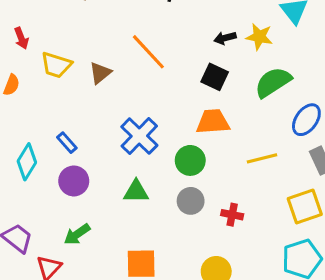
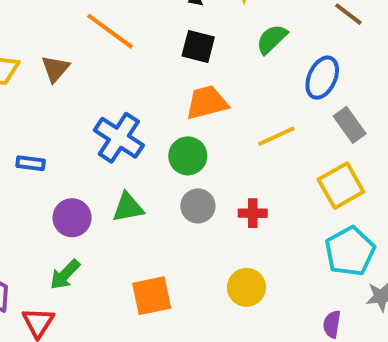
green semicircle: (273, 82) -> (272, 39), size x0.7
blue rectangle: (67, 143) -> (31, 163), turned -30
purple circle: (74, 181) -> (72, 218), moved

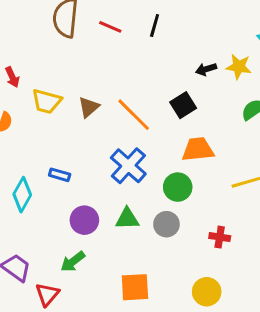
orange line: (110, 31) -> (134, 115), moved
black square: (198, 46) -> (183, 105), moved, turned 35
gray circle: (198, 206) -> (166, 224), moved

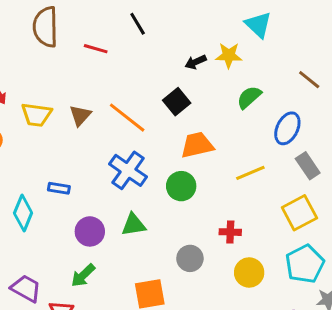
black line: (155, 26) -> (138, 24), turned -40
red line: (110, 27) -> (96, 49), moved
gray circle: (166, 224) -> (190, 258), moved
yellow circle: (207, 292) -> (249, 272), moved

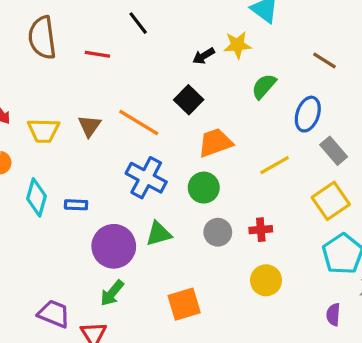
cyan diamond: (23, 213) -> (36, 197), moved
purple circle: (90, 231) -> (114, 246), size x1.4
gray circle: (190, 258) -> (218, 232), moved
yellow circle: (249, 272) -> (266, 280), moved

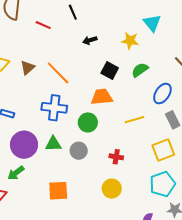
black arrow: (204, 56) -> (90, 40), moved
black square: (189, 100) -> (110, 71), moved, turned -30
blue cross: (146, 178) -> (54, 108), turned -35
gray circle: (218, 232) -> (79, 151), moved

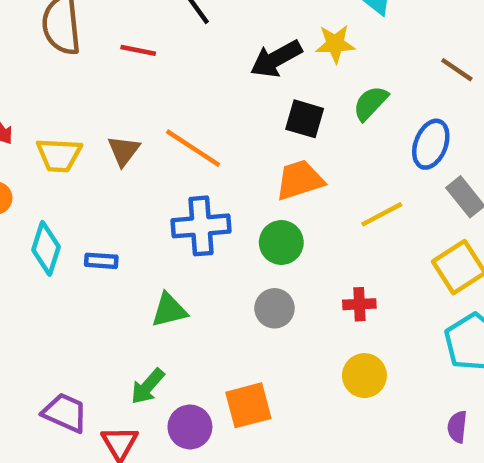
black arrow: (90, 40) -> (276, 59), moved, size x1.6
green triangle: (53, 144) -> (169, 310), moved
purple circle: (24, 145) -> (190, 427), moved, size x0.7

